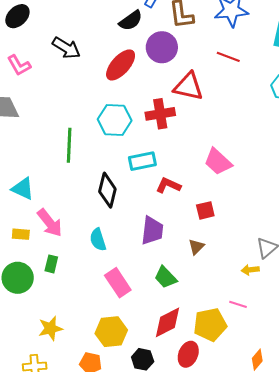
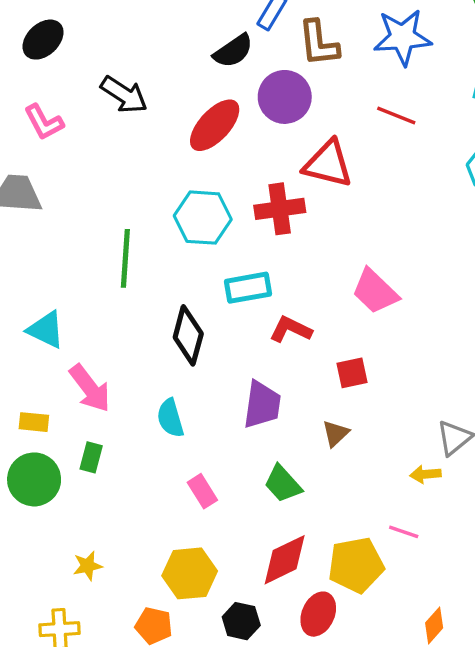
yellow rectangle: (21, 234) -> (34, 422), moved
pink rectangle: (118, 283) -> (202, 491), size x0.7
yellow star: (50, 328) -> (88, 566), size x0.7

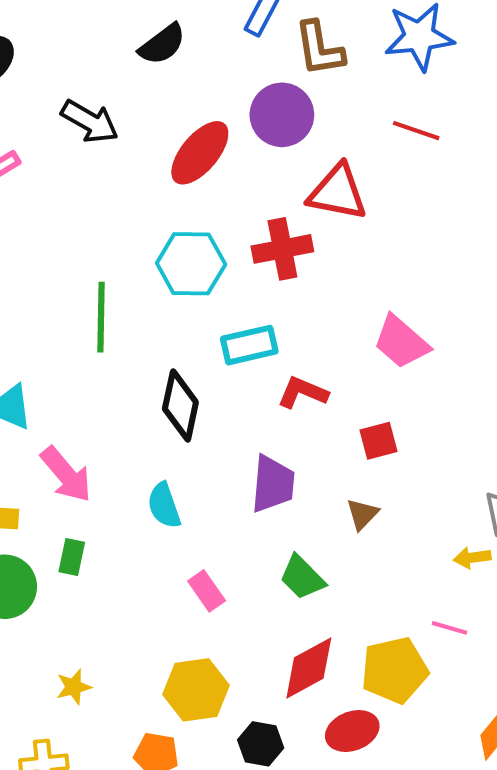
black semicircle: (233, 51) -> (162, 44), moved
red ellipse: (318, 614) -> (352, 731), turned 48

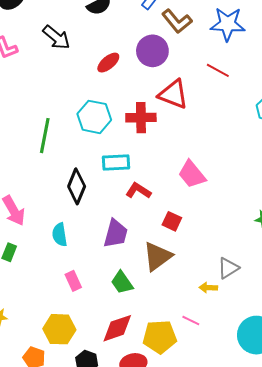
brown L-shape: (319, 49) -> (177, 21), turned -40
red ellipse: (200, 153) -> (108, 63), size x0.7
red square: (379, 441) -> (172, 221), turned 30
brown triangle: (362, 514) -> (157, 256), size x1.8

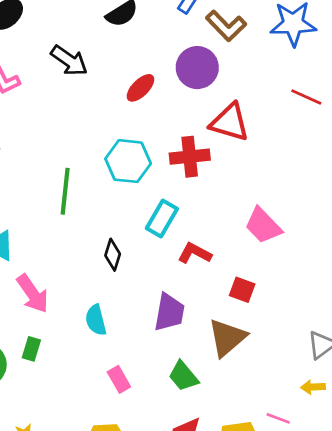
red line: (218, 70) -> (306, 97), moved
cyan rectangle: (116, 162) -> (162, 219), turned -52
black diamond: (77, 186) -> (113, 255), size x0.7
yellow arrow: (208, 288) -> (313, 387), moved

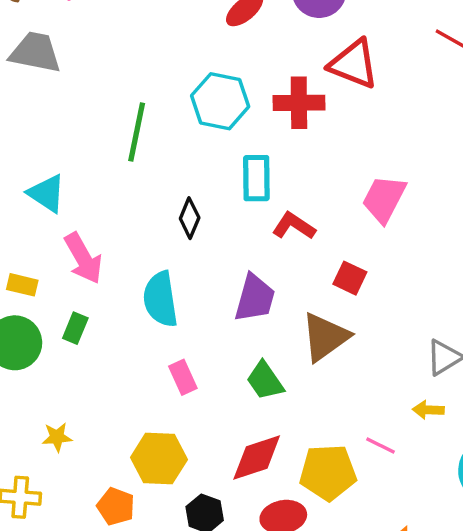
cyan rectangle: (162, 219) -> (256, 178), turned -36
pink trapezoid: (263, 226) -> (384, 199), turned 66
cyan semicircle: (96, 320) -> (160, 299), size x1.4

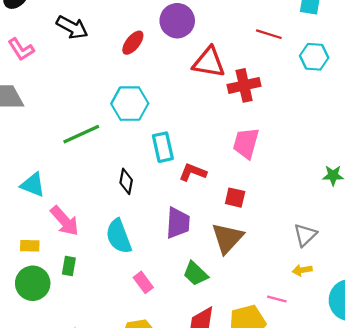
red cross: (299, 103) -> (244, 85), moved
green line: (137, 132) -> (81, 134), turned 66

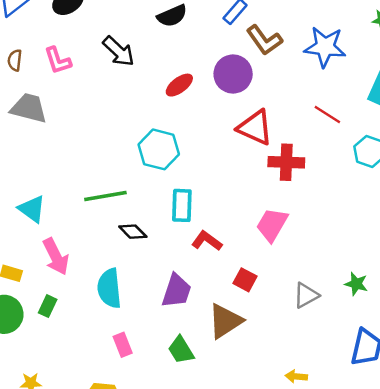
green line: (81, 134) -> (105, 196), moved
black diamond: (126, 181) -> (133, 232), turned -70
gray triangle: (305, 235) -> (306, 295), moved

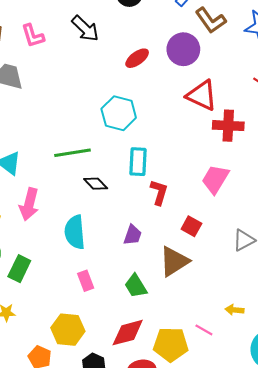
red L-shape: (207, 241) -> (159, 192), turned 70
pink arrow: (56, 257) -> (29, 204), turned 40
purple trapezoid: (177, 291) -> (133, 235), size x0.7
green rectangle: (48, 306) -> (19, 269), moved, size x1.4

